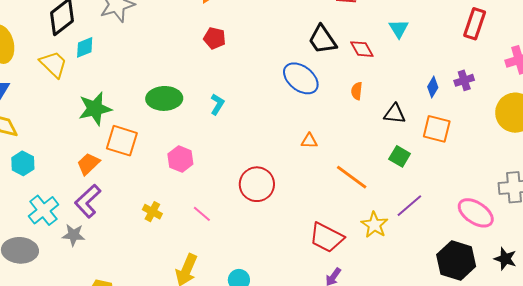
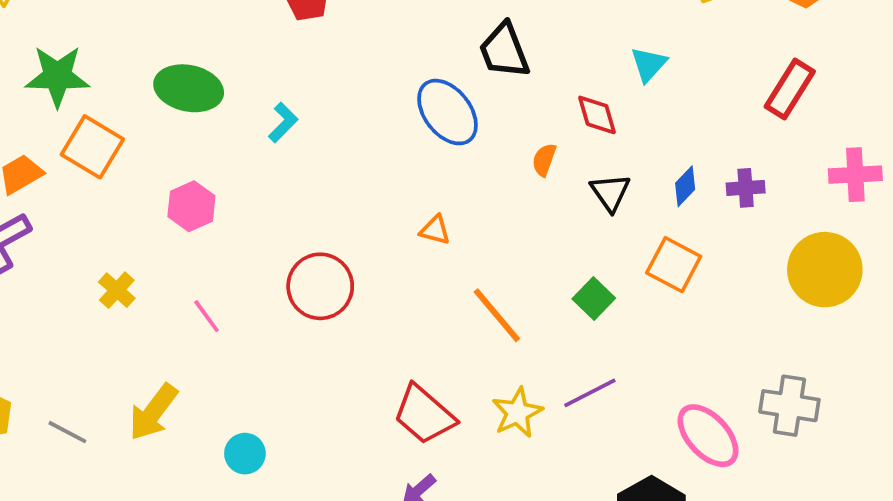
red diamond: (362, 49) -> (597, 115), moved
black triangle: (395, 114) -> (610, 192), moved, turned 35

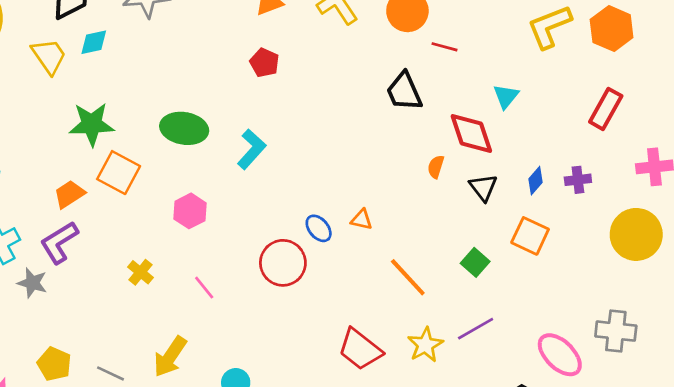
blue ellipse: (447, 112) -> (319, 228), moved, size x0.6
red diamond: (597, 115) -> (471, 134), size x1.5
cyan L-shape: (283, 122) -> (252, 149), size x1.4

